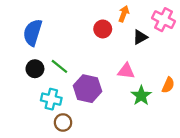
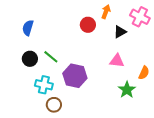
blue semicircle: (33, 32) -> (28, 28), size x0.7
pink triangle: (126, 71) -> (117, 61), moved
green star: (141, 96) -> (127, 90), moved

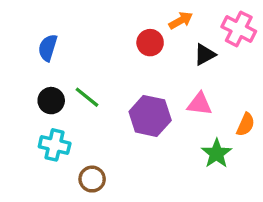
orange arrow: (106, 12) -> (181, 20), turned 40
purple hexagon: (75, 76) -> (150, 116), moved
cyan cross: (44, 85) -> (55, 145), moved

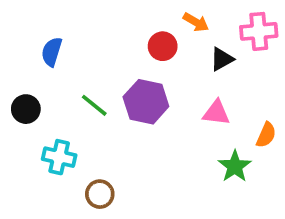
orange arrow: (181, 20) -> (196, 22), turned 60
pink cross: (239, 29) -> (259, 31), turned -32
black circle: (51, 101) -> (26, 109), moved
purple hexagon: (150, 116) -> (146, 102), moved

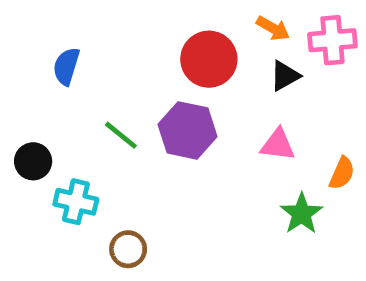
orange arrow: (196, 22) -> (273, 28), moved
red circle: (163, 46) -> (209, 59), size x1.5
black circle: (26, 109) -> (33, 161), moved

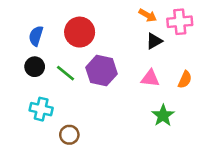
red circle: (209, 59) -> (80, 32), moved
black circle: (33, 161) -> (35, 67), moved
orange semicircle: (342, 173) -> (185, 80), moved

